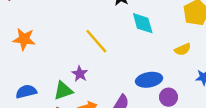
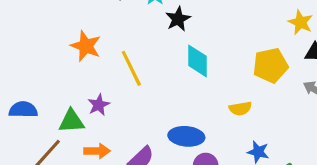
orange star: (24, 39) -> (86, 46), moved

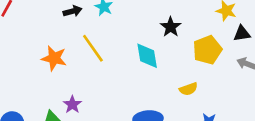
black star: (178, 19) -> (171, 27), moved
yellow line: (131, 68) -> (93, 48), moved

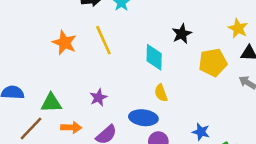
yellow semicircle: (188, 89) -> (161, 93), moved, turned 78
purple star: (72, 105) -> (98, 98), moved

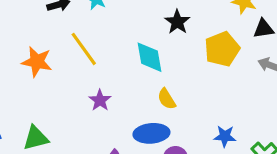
purple star: (98, 98) -> (100, 100), moved

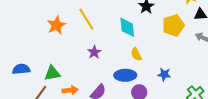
orange star: (37, 62) -> (56, 25), turned 30
blue star: (225, 136) -> (164, 74), moved

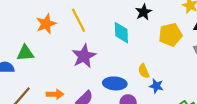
purple star: (94, 52) -> (84, 56), size x1.6
yellow semicircle: (136, 54) -> (144, 71), moved
green triangle: (52, 73) -> (25, 53), moved

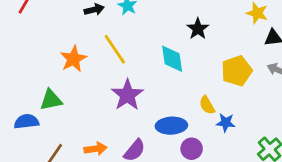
yellow pentagon: (170, 35) -> (237, 71), moved

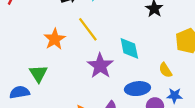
cyan diamond: (172, 59) -> (129, 48), moved
green triangle: (51, 100) -> (38, 74), turned -48
blue star: (226, 123) -> (174, 96), moved

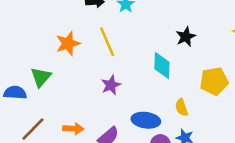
cyan diamond: (129, 48) -> (162, 66), moved
purple star: (100, 66) -> (111, 85), size x0.7

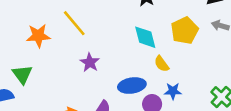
orange star: (68, 44) -> (38, 36), turned 30
cyan diamond: (162, 66) -> (145, 37), moved

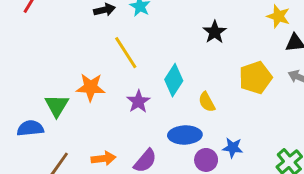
orange star: (38, 36) -> (91, 87), moved
cyan diamond: (145, 37) -> (174, 80), moved, turned 40
yellow semicircle: (162, 64) -> (207, 102), moved

